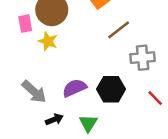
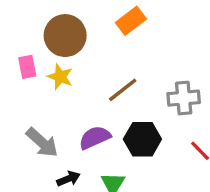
pink rectangle: (25, 24) -> (27, 67), moved
brown line: (119, 30) -> (123, 90), moved

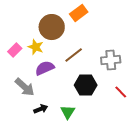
brown circle: (65, 36) -> (52, 27), moved
pink rectangle: (27, 67) -> (15, 50), moved, turned 56
purple semicircle: (95, 138) -> (45, 68), moved

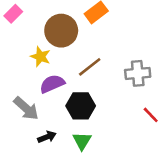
pink rectangle: (15, 50) -> (13, 14), moved
black hexagon: (86, 85) -> (81, 106), moved

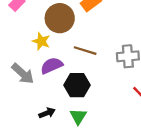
brown line: (90, 67) -> (85, 51), turned 55
gray arrow: (26, 108) -> (23, 74), moved

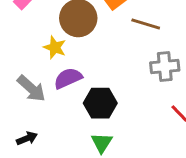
brown line: (85, 51) -> (146, 24), moved
black arrow: (47, 113) -> (27, 138), moved

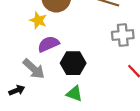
gray arrow: (31, 88) -> (34, 69), moved
green triangle: (102, 143) -> (74, 94), turned -42

